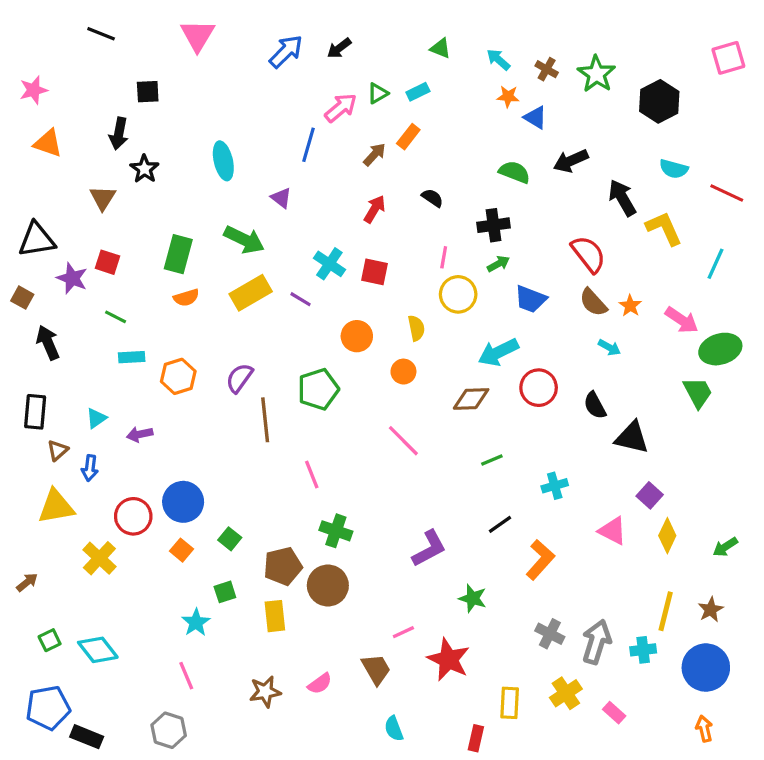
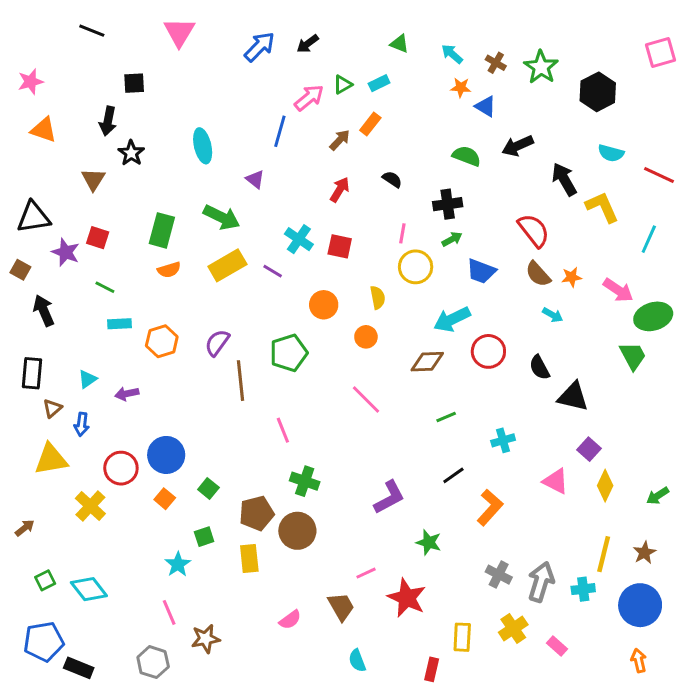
orange star: (630, 306) -> (572, 277), turned 30
brown star: (265, 692) -> (206, 639), moved

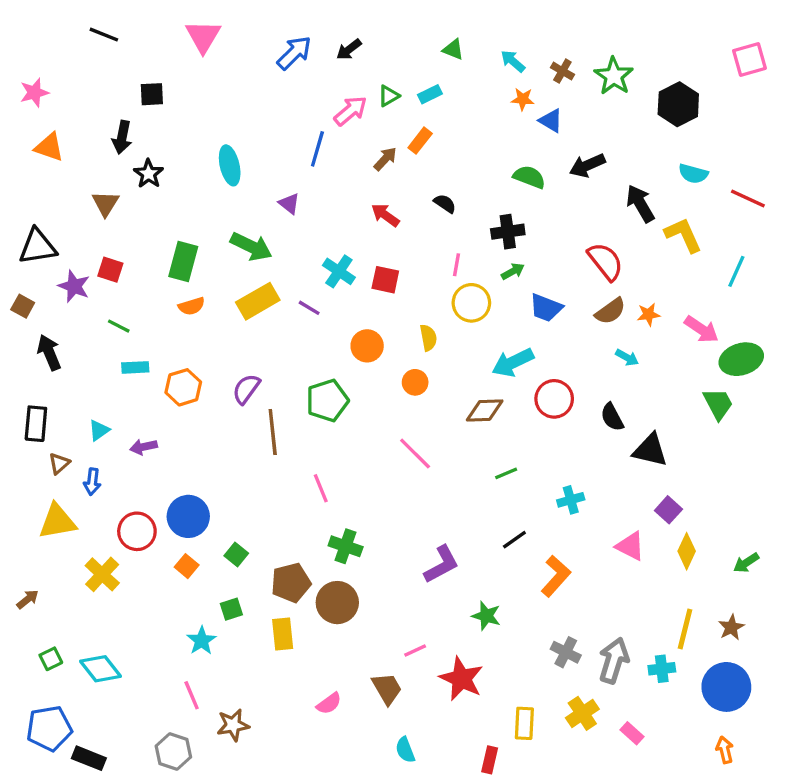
red arrow: (340, 190) -> (385, 215), turned -85
brown semicircle: (538, 274) -> (610, 311), turned -84

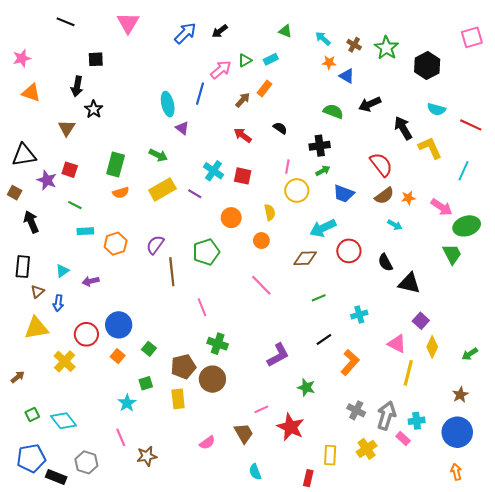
cyan ellipse: (230, 165) -> (168, 104), moved
green arrow: (251, 247) -> (158, 155), size x0.7
yellow line: (685, 629) -> (408, 373), moved
pink rectangle: (632, 733) -> (403, 438), moved
gray hexagon: (173, 752) -> (86, 462), moved

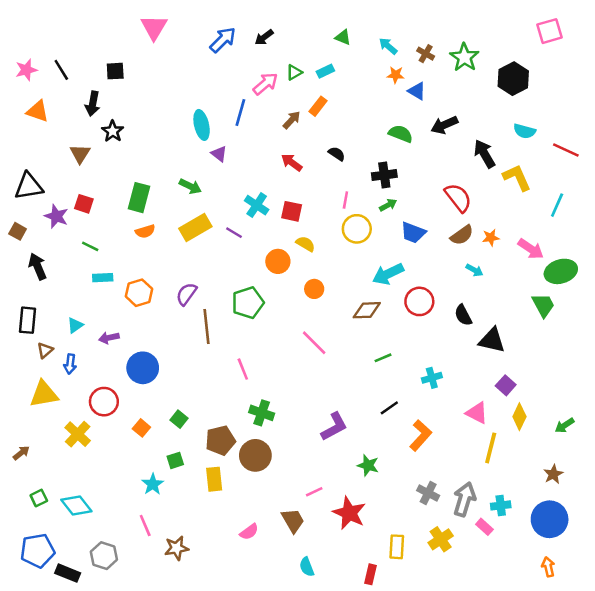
black line: (66, 22) -> (61, 70), moved, turned 36
pink square: (472, 37) -> (550, 31), moved
yellow semicircle: (270, 212) -> (305, 244), moved, turned -49
blue circle: (119, 325) -> (143, 368), moved

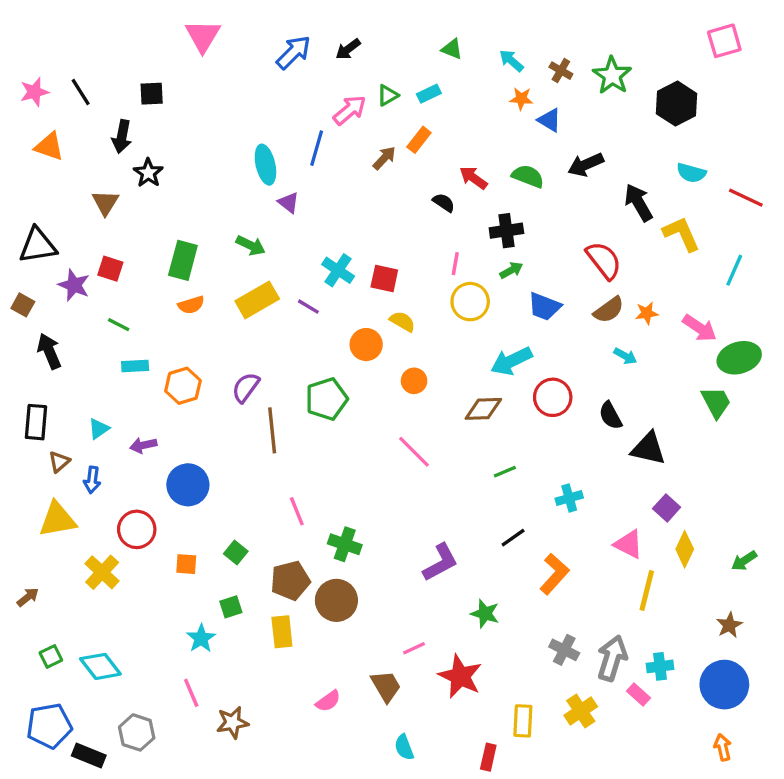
red arrow: (292, 162) -> (473, 178), moved
pink line: (243, 369) -> (297, 511), moved
orange square: (141, 428) -> (186, 564), turned -36

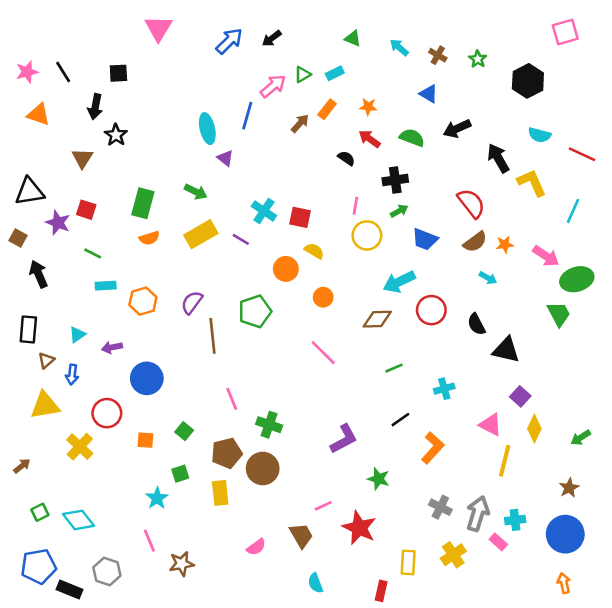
green star: (612, 75) -> (478, 59), size x0.6
orange star: (521, 99) -> (368, 107), moved

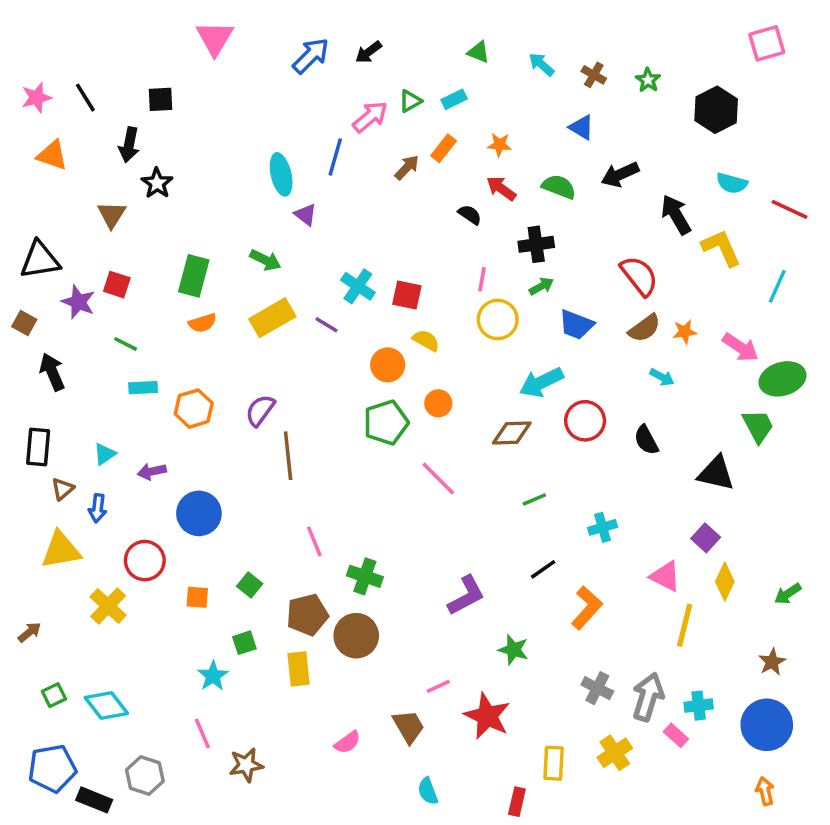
green pentagon: (255, 311) -> (386, 423), moved
black triangle: (506, 350) -> (716, 473), moved

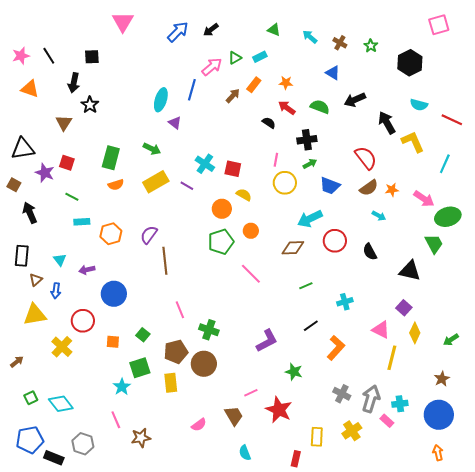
cyan ellipse: (281, 174) -> (161, 100), turned 30
cyan triangle: (105, 454) -> (60, 260), turned -32
green square: (244, 643) -> (140, 368), size x1.5

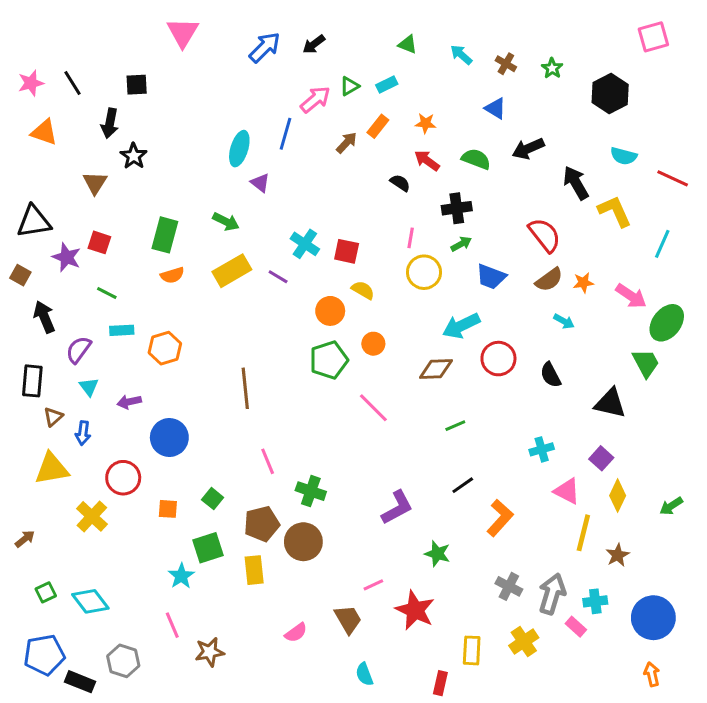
green ellipse: (448, 217) -> (667, 323), turned -35
purple semicircle: (149, 235) -> (79, 350), moved
cyan cross: (345, 302) -> (542, 449), moved
brown star: (442, 379) -> (618, 555), moved

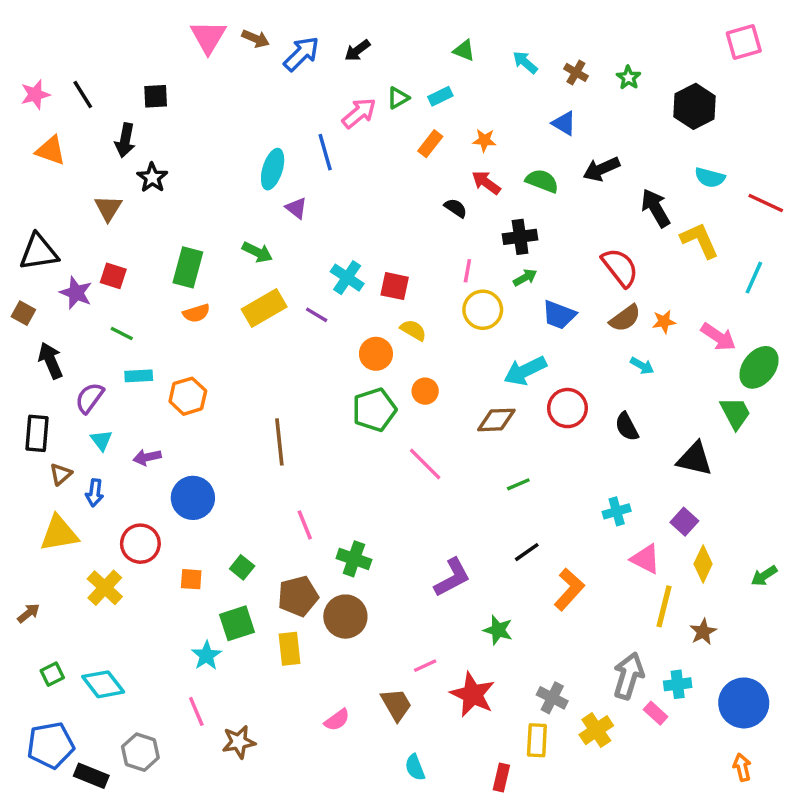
blue line: (286, 134) -> (325, 152), turned -32
brown arrow: (347, 143) -> (256, 39), moved, turned 70
gray cross: (509, 586) -> (552, 698), moved

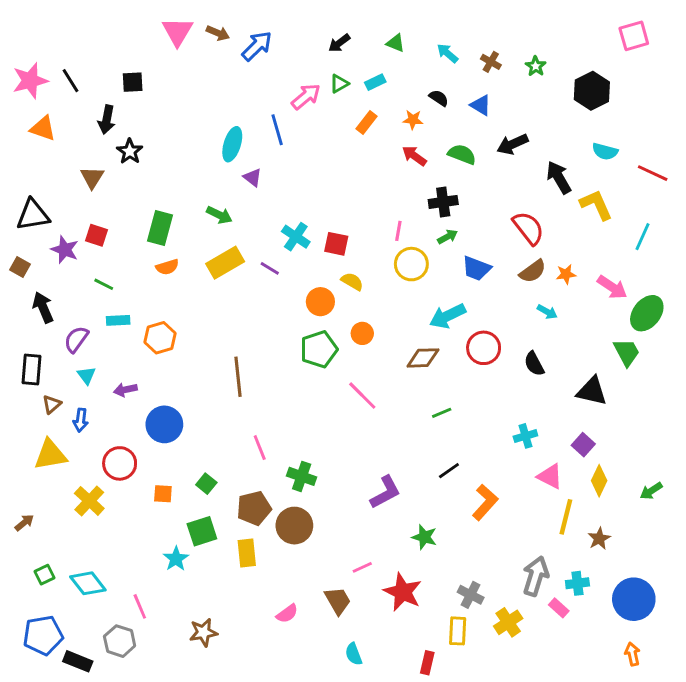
black arrow: (357, 50) -> (339, 43), moved
pink star: (35, 95) -> (30, 81), size x1.4
black semicircle: (456, 208) -> (439, 98), moved
pink line: (196, 711) -> (140, 606), moved

